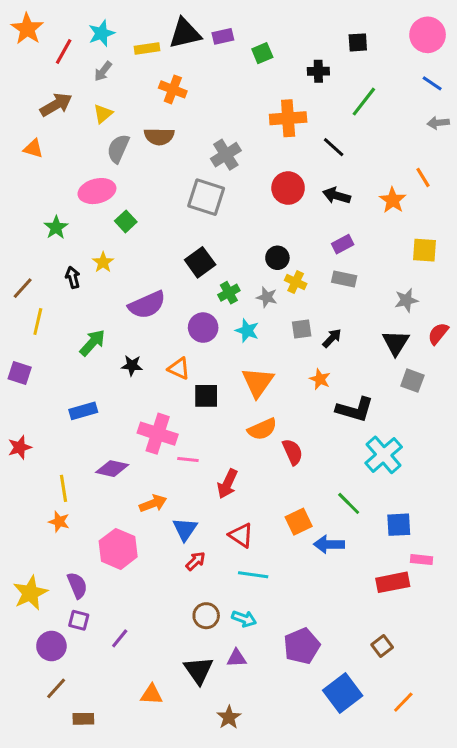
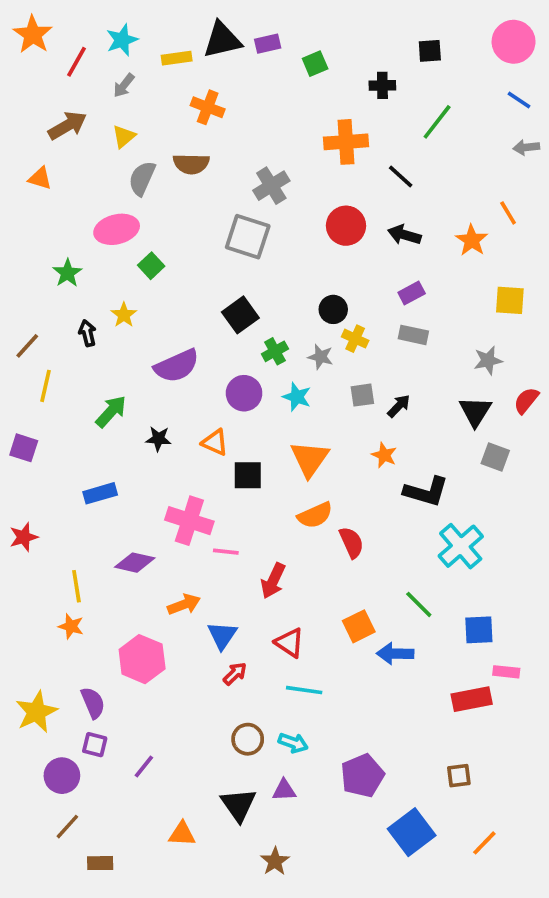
brown square: (382, 646) -> (459, 776), turned 30

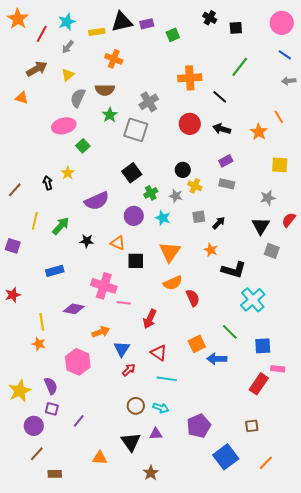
black cross: (382, 85) -> (210, 18), moved, turned 32
green star: (67, 273) -> (110, 115), moved
yellow line: (46, 386) -> (35, 221), moved
red rectangle: (472, 699) -> (259, 384), turned -45

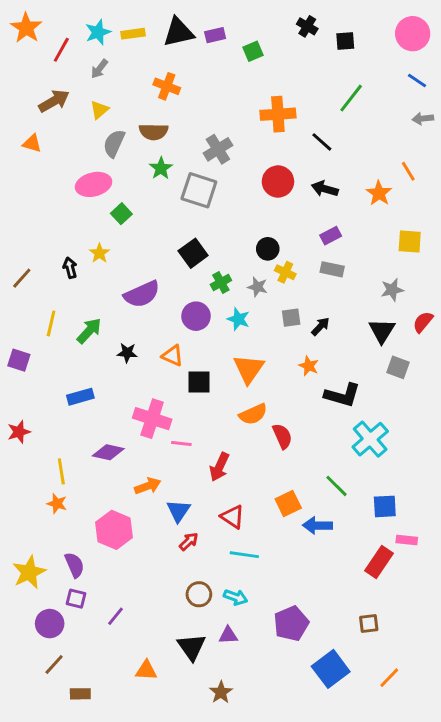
yellow rectangle: (97, 32) -> (133, 34), moved

